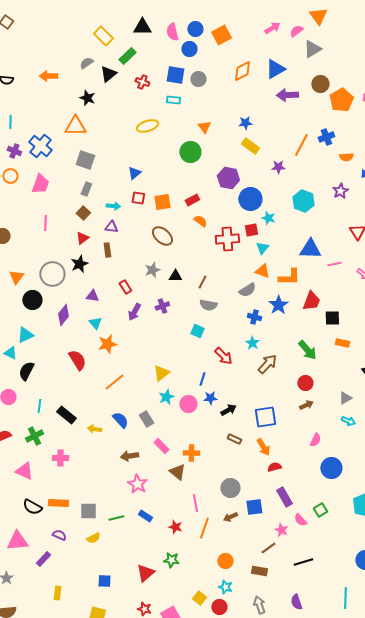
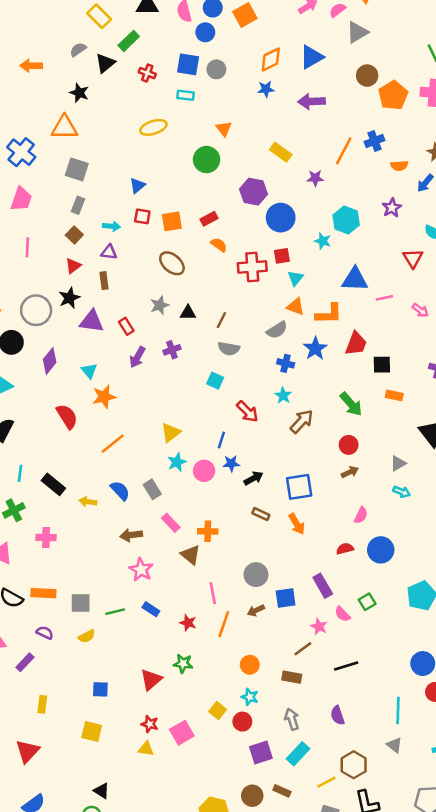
purple arrow: (287, 95) -> (312, 101), moved
blue star: (245, 123) -> (266, 89), moved
cyan star: (268, 218) -> (323, 241), moved
purple triangle: (92, 296) -> (92, 321), moved, size x1.5
red semicircle: (274, 467) -> (345, 549), moved

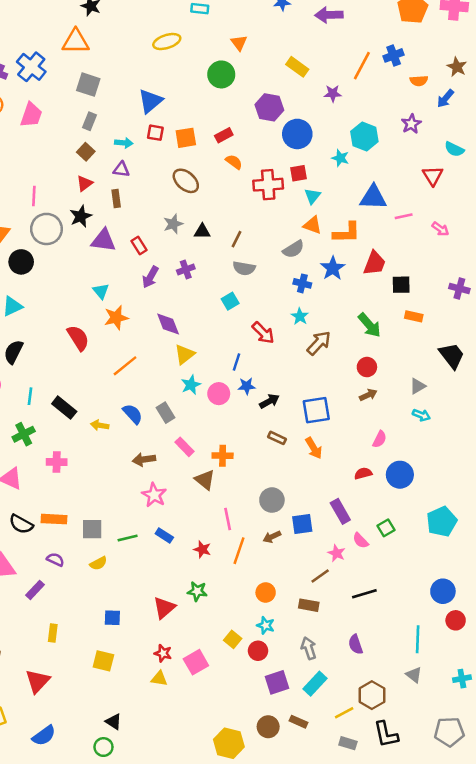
blue triangle: (137, 185) -> (150, 101), size x1.5
pink line: (27, 247) -> (34, 196), moved
purple diamond: (50, 361) -> (168, 324), moved, turned -60
cyan square: (215, 381) -> (230, 301), turned 35

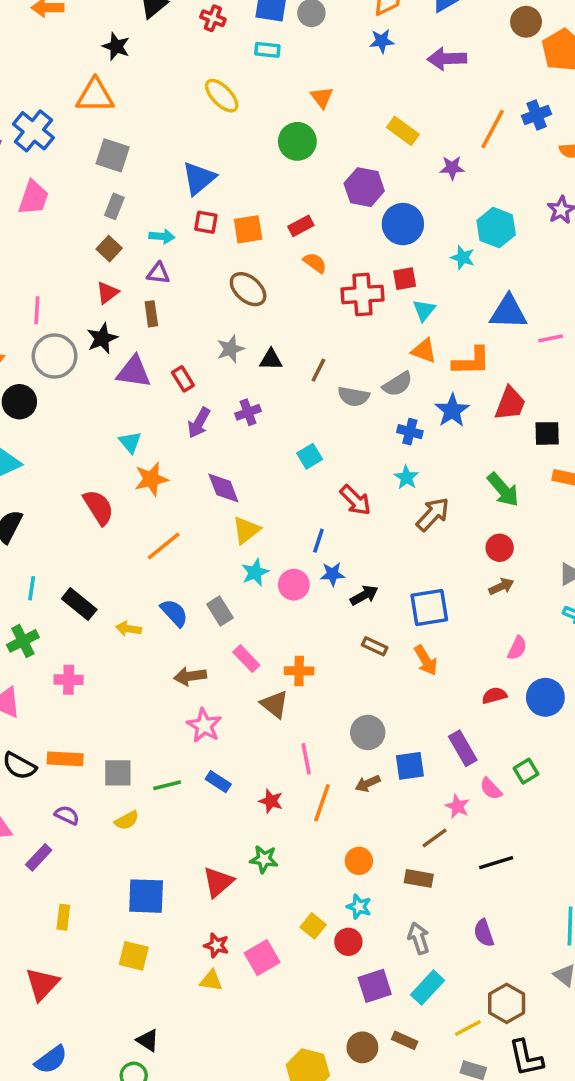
yellow ellipse: (167, 42) -> (222, 96), turned 64
gray semicircle: (244, 268) -> (354, 396), moved
blue square: (112, 618) -> (146, 896), size x1.6

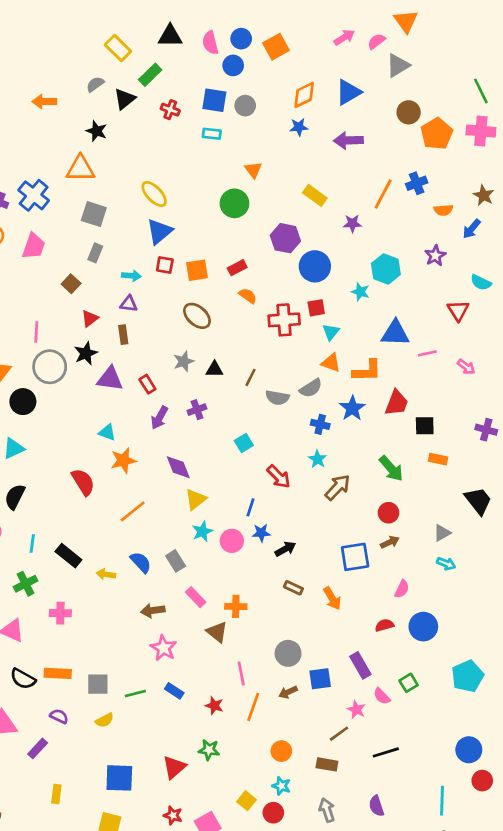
yellow ellipse: (222, 96) -> (154, 194), moved
brown square: (109, 249) -> (71, 284), moved
cyan triangle: (130, 442) -> (107, 432), turned -30
blue square: (429, 608) -> (355, 557), moved

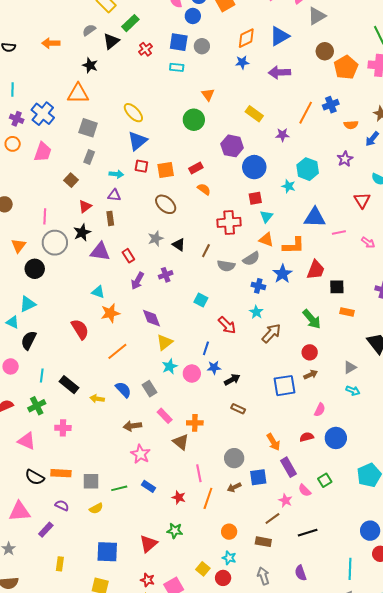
red cross: (170, 110) -> (145, 49), turned 32
red cross: (284, 320) -> (229, 222), moved
black triangle: (214, 369) -> (179, 245), turned 32
cyan square: (244, 443) -> (201, 300), turned -32
orange arrow: (332, 598) -> (273, 442), moved

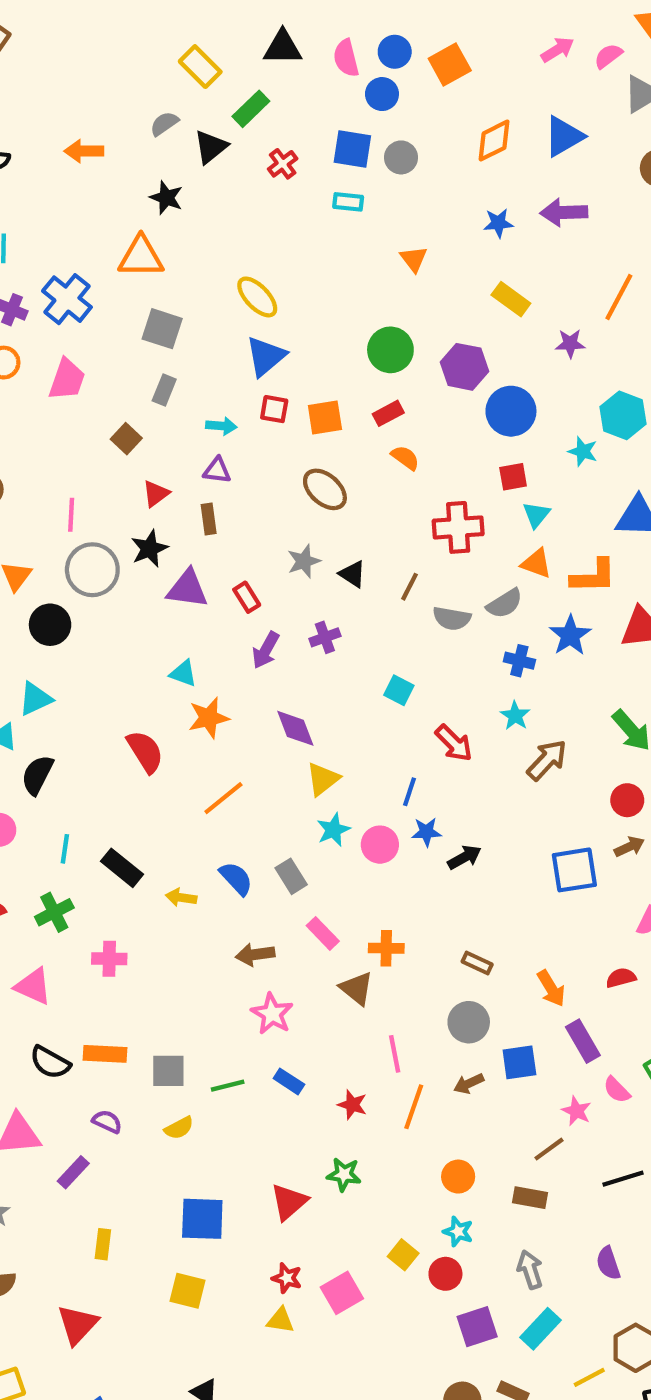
blue star: (242, 62) -> (498, 223), moved
green circle: (194, 120) -> (390, 350), moved
brown rectangle: (238, 409) -> (477, 963), moved

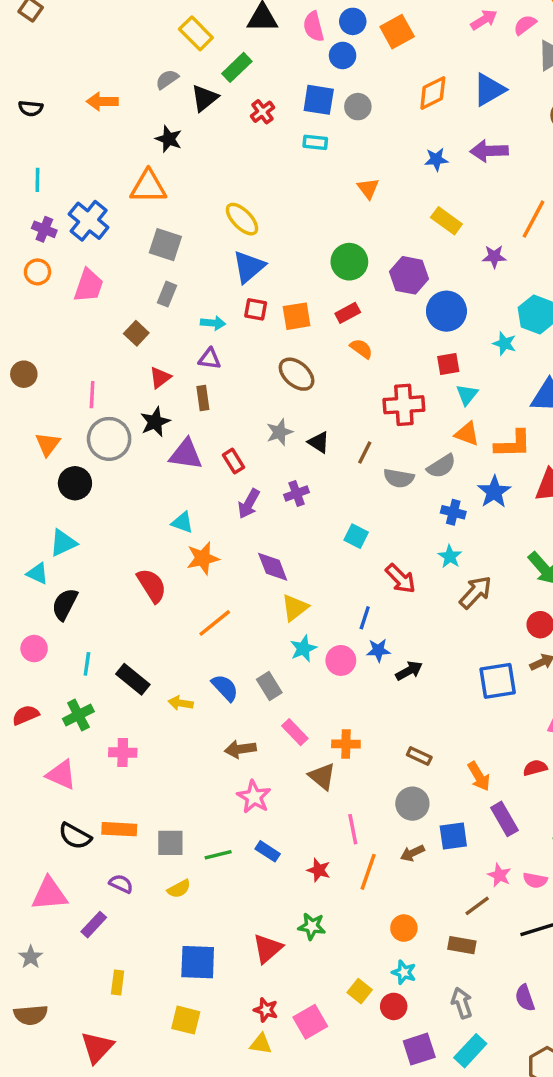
pink semicircle: (617, 1090) -> (535, 880), moved, turned -35

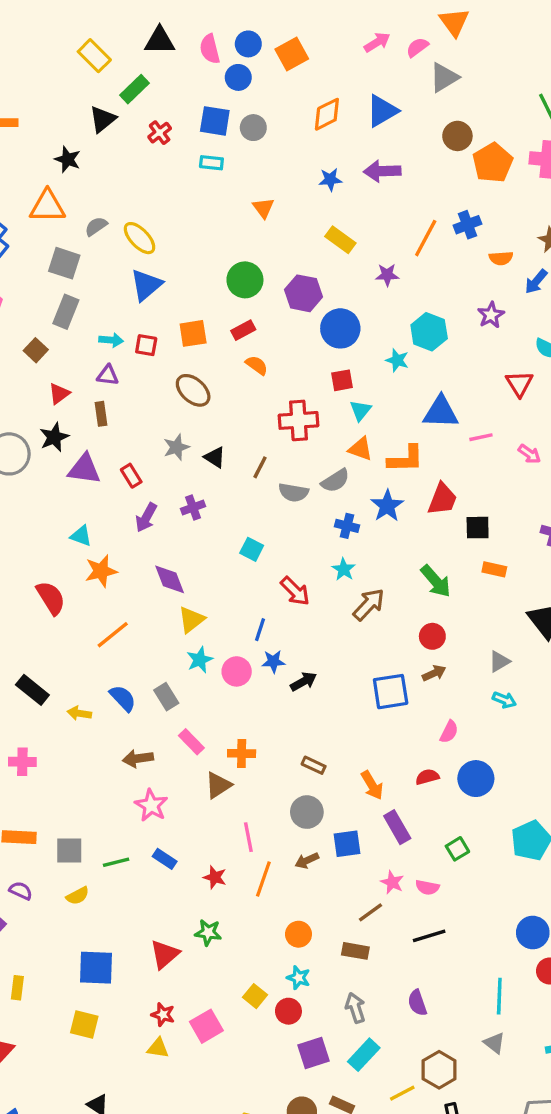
gray semicircle: (167, 79) -> (96, 226), moved
gray rectangle: (167, 294) -> (66, 312), size x1.4
red square: (256, 309) -> (146, 345), moved
brown triangle: (322, 776) -> (218, 785), turned 48

